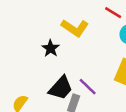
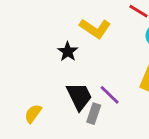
black trapezoid: (61, 88) -> (79, 96), turned -68

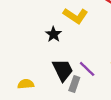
yellow semicircle: (33, 114) -> (26, 84), turned 49

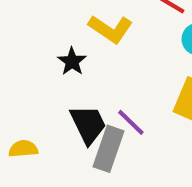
gray rectangle: (74, 84) -> (109, 149), size x1.5

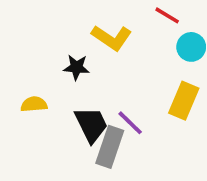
black star: (72, 61) -> (76, 67), turned -30
yellow semicircle: (23, 149) -> (34, 104), moved

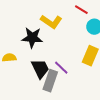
black star: (76, 67) -> (32, 38), size x1.5

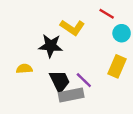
gray rectangle: (50, 81) -> (71, 95), turned 60

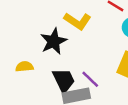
black star: (51, 46) -> (54, 41), turned -30

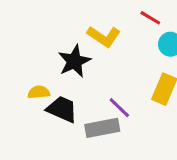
black trapezoid: (64, 80) -> (62, 109), moved, turned -40

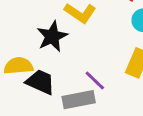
yellow semicircle: (39, 92) -> (18, 66), size x1.4

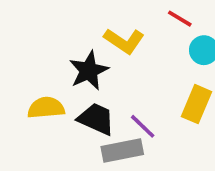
black trapezoid: (40, 82) -> (96, 119), moved

